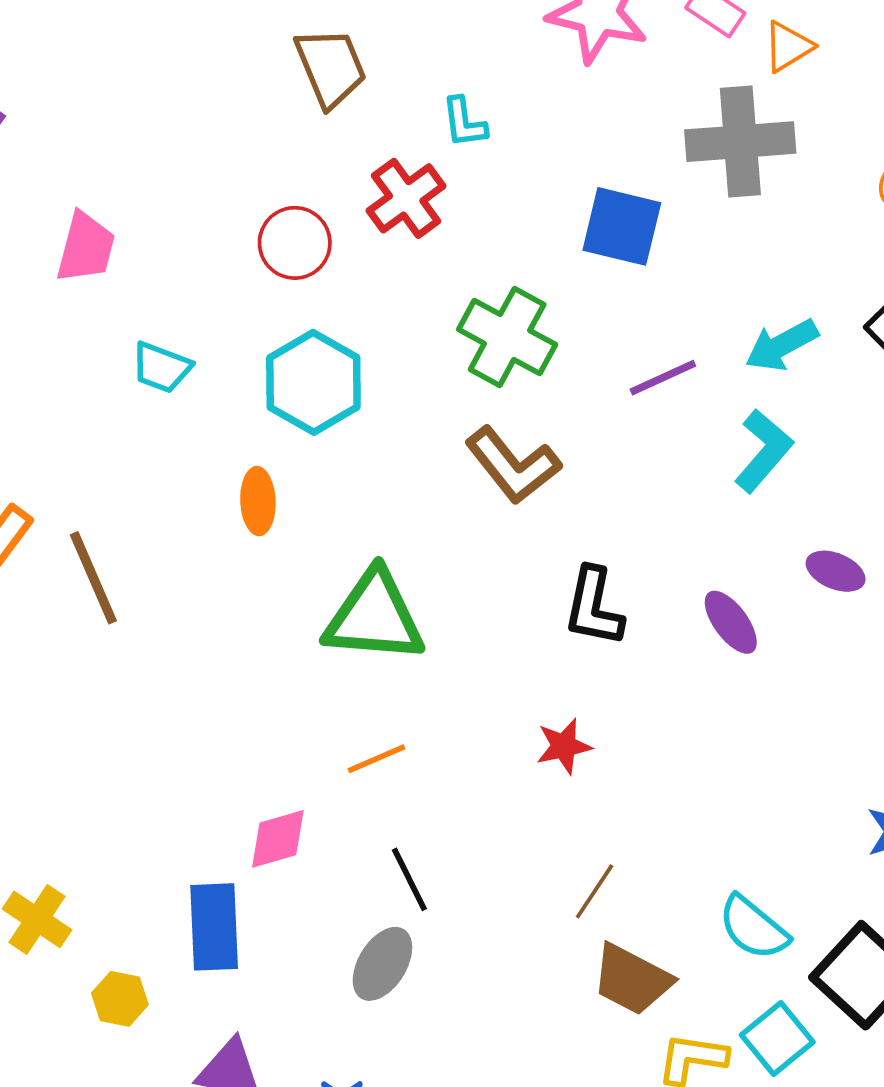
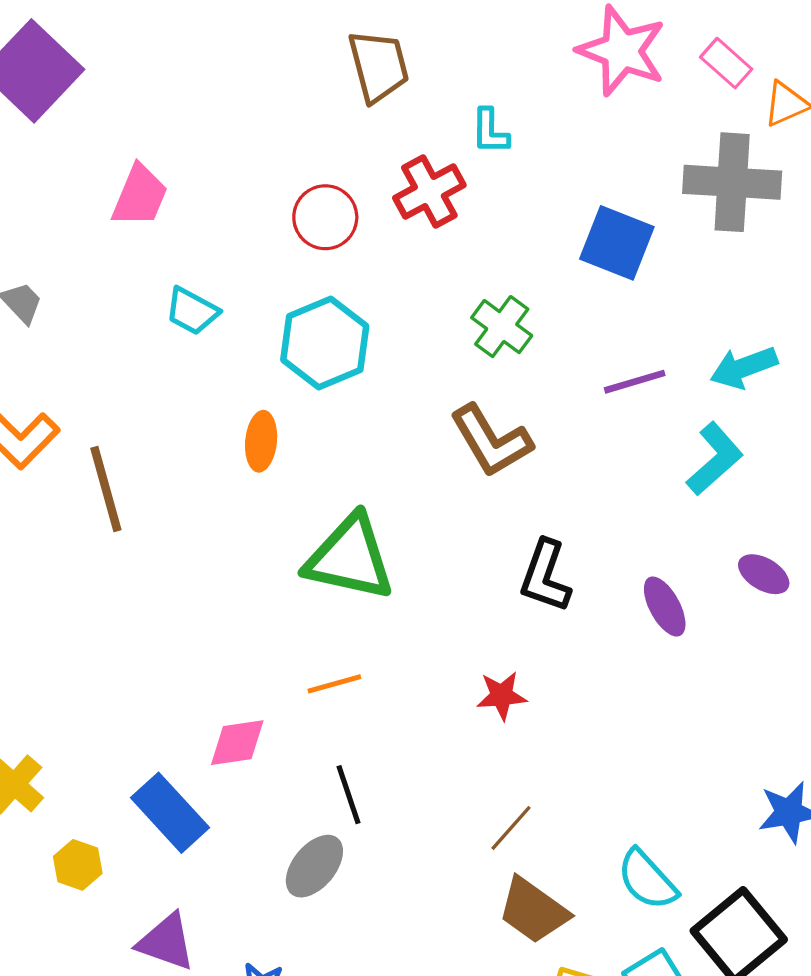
green cross: (507, 337) -> (502, 327), size x0.7
blue rectangle: (214, 927) -> (170, 813), turned -48

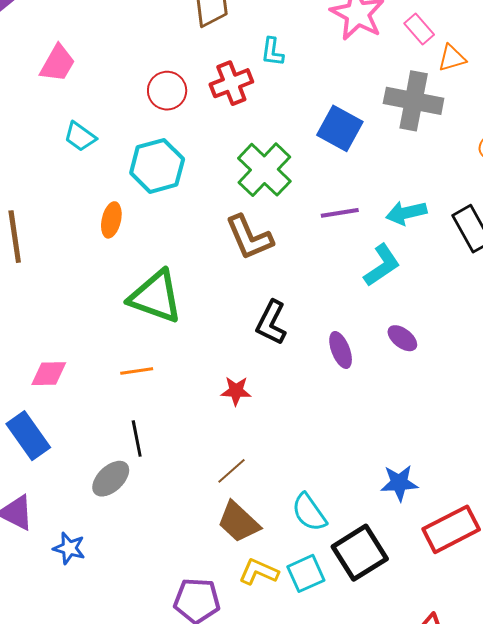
green cross: (502, 327) -> (264, 170), size x1.5
pink diamond: (237, 743) -> (49, 374), moved

